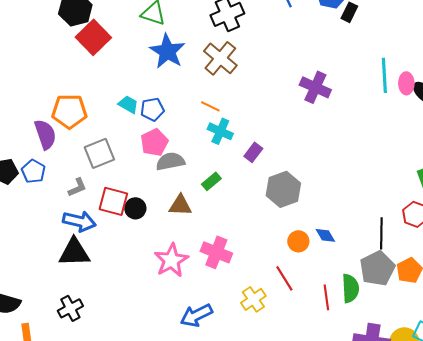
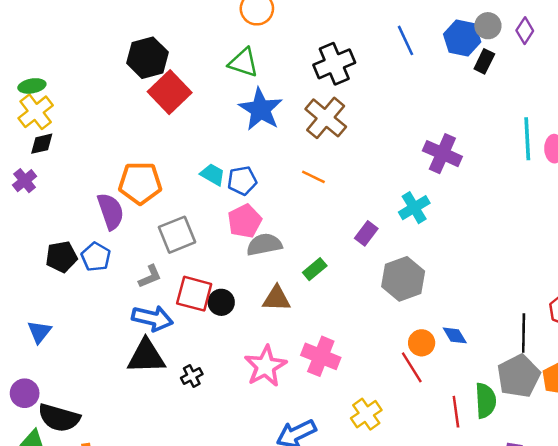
cyan cross: (220, 131) -> (414, 208), moved, turned 35
red line: (284, 278) -> (412, 367), moved
black cross: (70, 308) -> (192, 376), moved, size x0.7

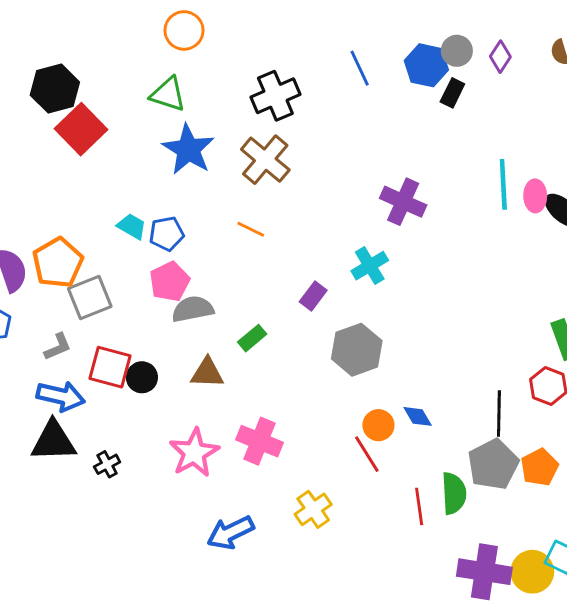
orange pentagon: (140, 183) -> (58, 263), moved, turned -30

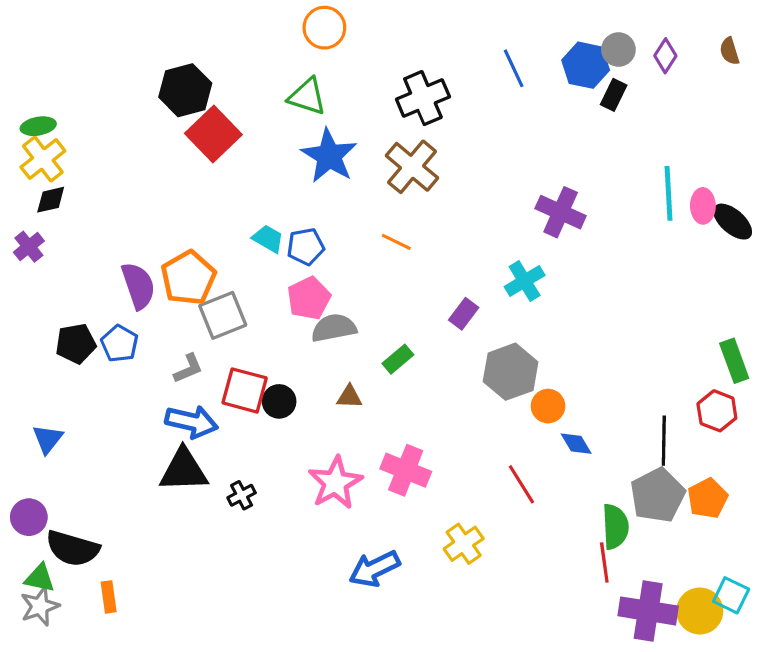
brown triangle: (207, 373) -> (349, 397), size x0.7
orange circle: (378, 425) -> (548, 406), moved
red line: (419, 506) -> (604, 562), moved

